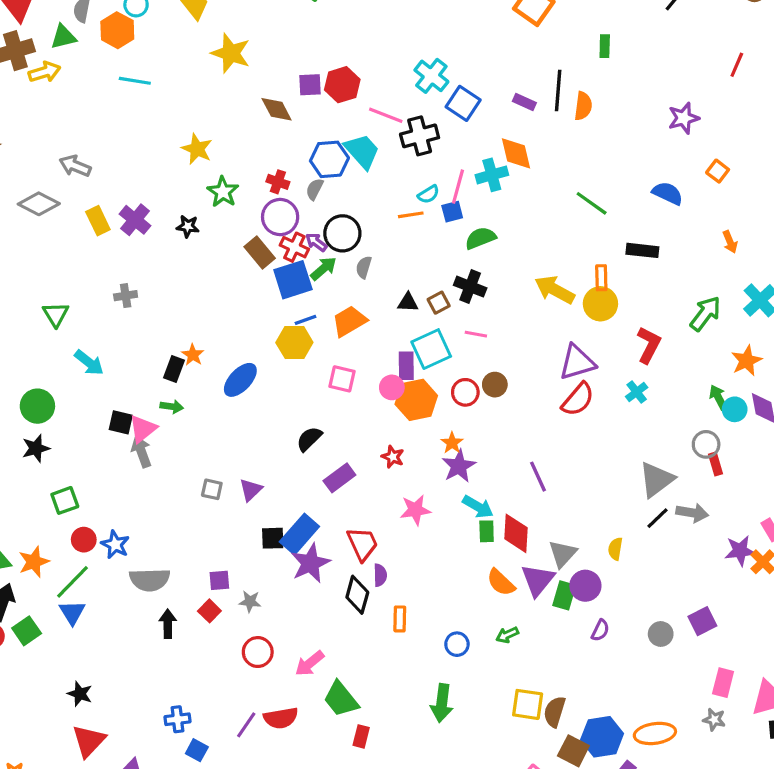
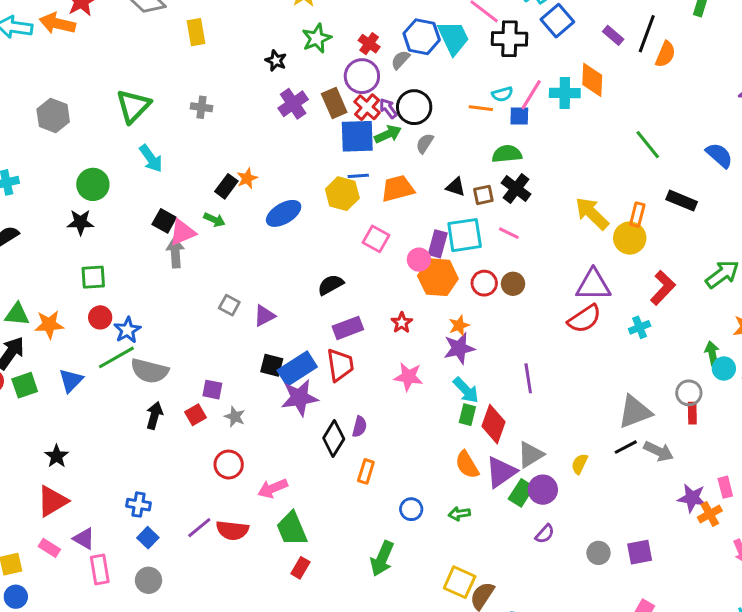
purple cross: (135, 220) -> (293, 104), moved
green semicircle: (480, 238) -> (507, 154), moved
green triangle: (56, 314) -> (133, 106), size x1.4
red trapezoid: (362, 544) -> (340, 365), moved
green line: (72, 582) -> (116, 357), moved

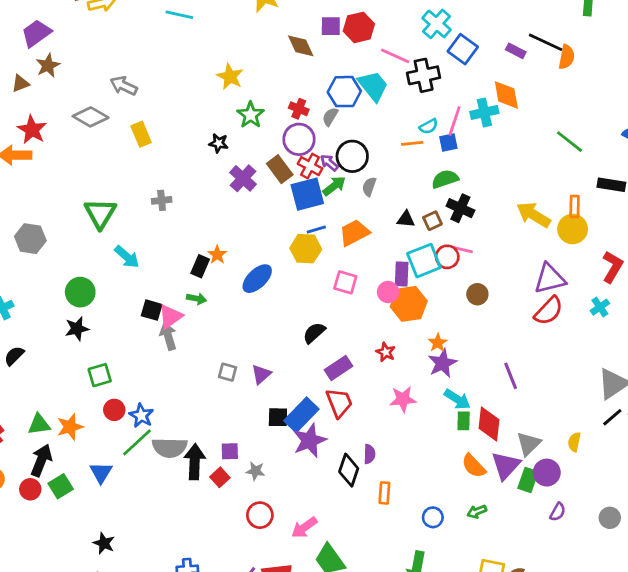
black line: (647, 34) -> (546, 42), turned -72
red circle: (484, 283) -> (447, 257), moved
black arrow: (154, 416) -> (195, 462), moved, size x1.4

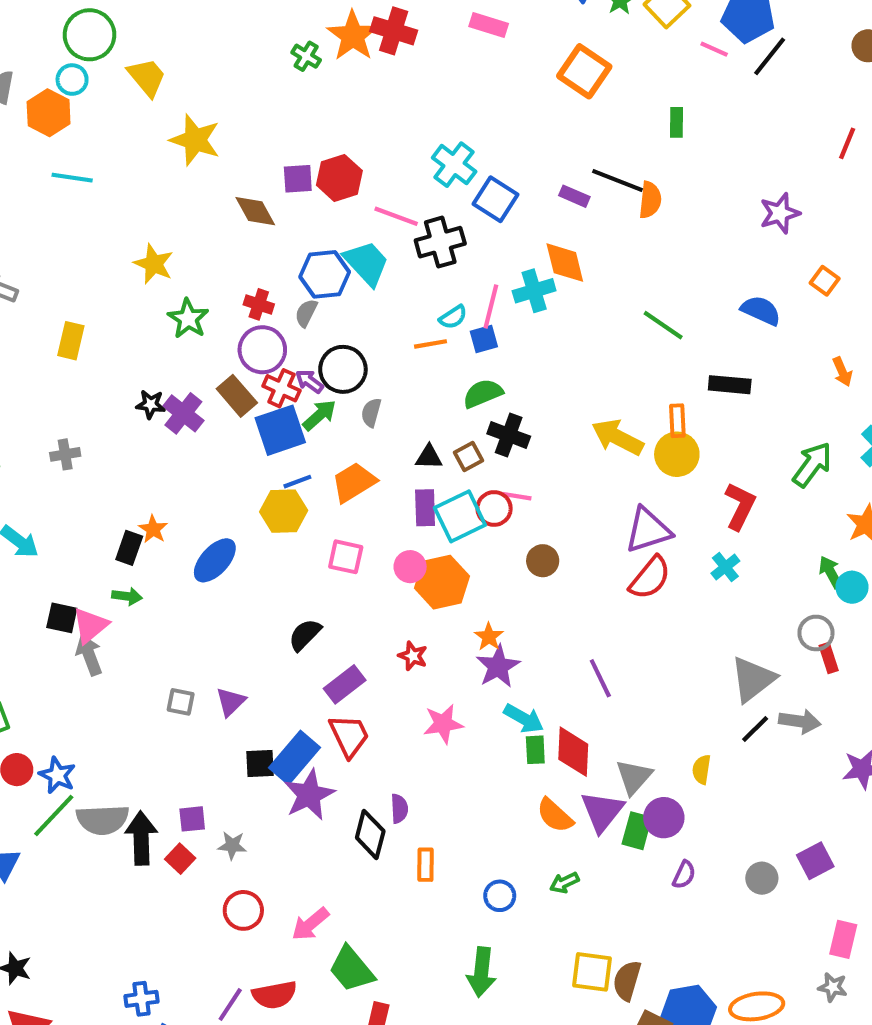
yellow rectangle: (141, 134) -> (71, 341), moved, turned 40
black star: (219, 143) -> (151, 404), moved
purple rectangle: (402, 274) -> (425, 508), moved

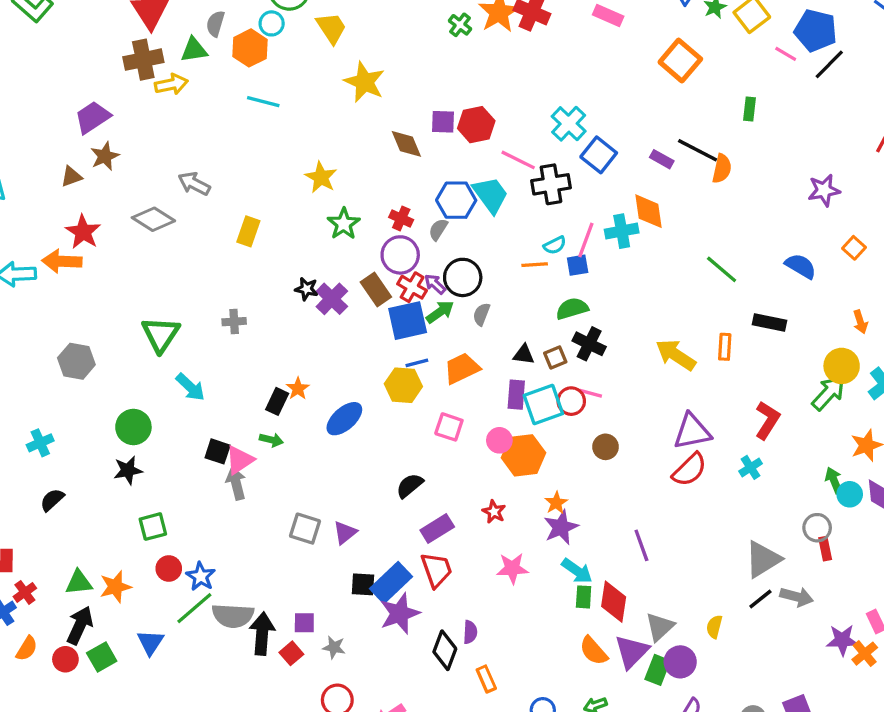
yellow circle: (677, 454) -> (842, 366), moved
gray square: (181, 702) -> (305, 529), size x1.4
orange rectangle: (426, 865) -> (486, 679), turned -30

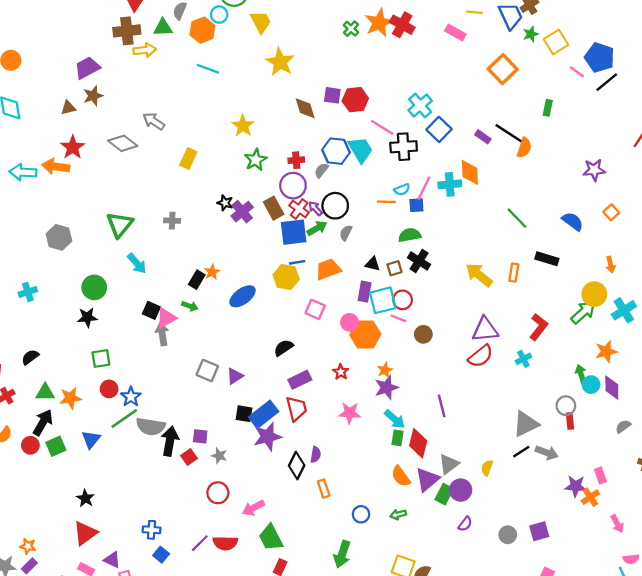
red cross: (401, 219) -> (296, 160), turned -35
pink line: (591, 393) -> (398, 318), moved
black semicircle: (52, 500) -> (30, 357), moved

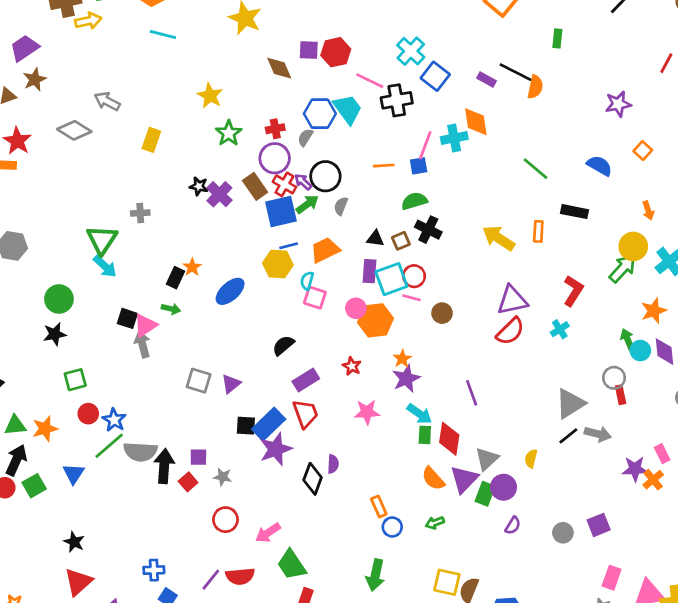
cyan semicircle: (402, 190) -> (307, 281), moved, turned 133
green triangle: (120, 225) -> (102, 240), moved
orange rectangle: (324, 489) -> (379, 506), moved

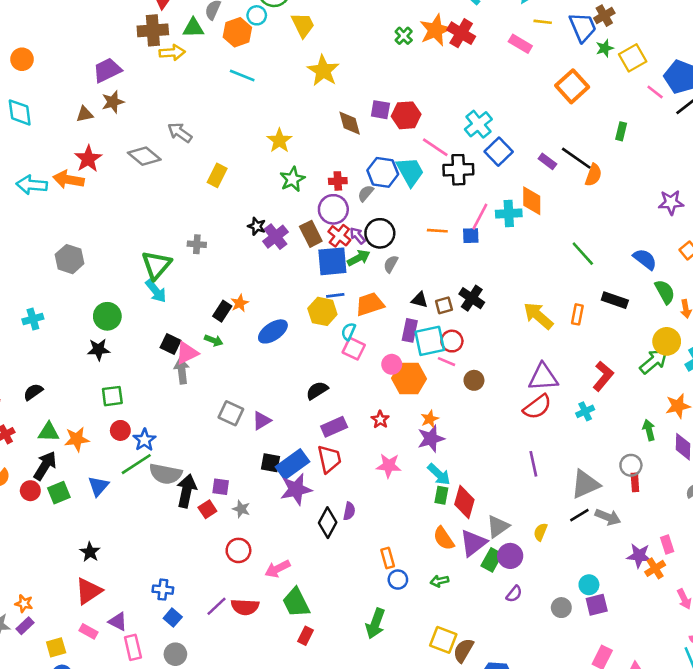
green semicircle: (414, 201) -> (665, 292), moved, turned 70
cyan circle: (640, 351) -> (589, 585), moved
purple line: (472, 393) -> (533, 464), moved

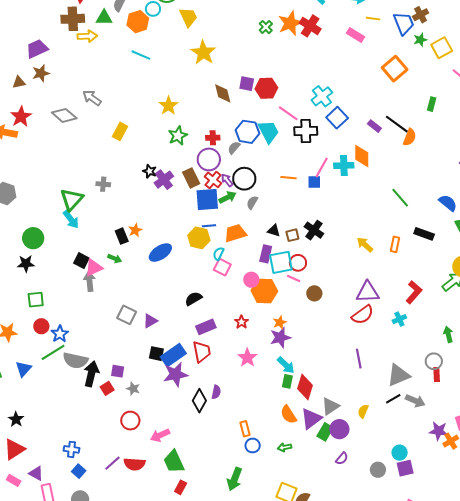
black rectangle: (222, 311) -> (122, 236), turned -56
yellow arrow: (538, 316) -> (365, 245), size x0.7
pink star: (389, 466) -> (247, 358), turned 30

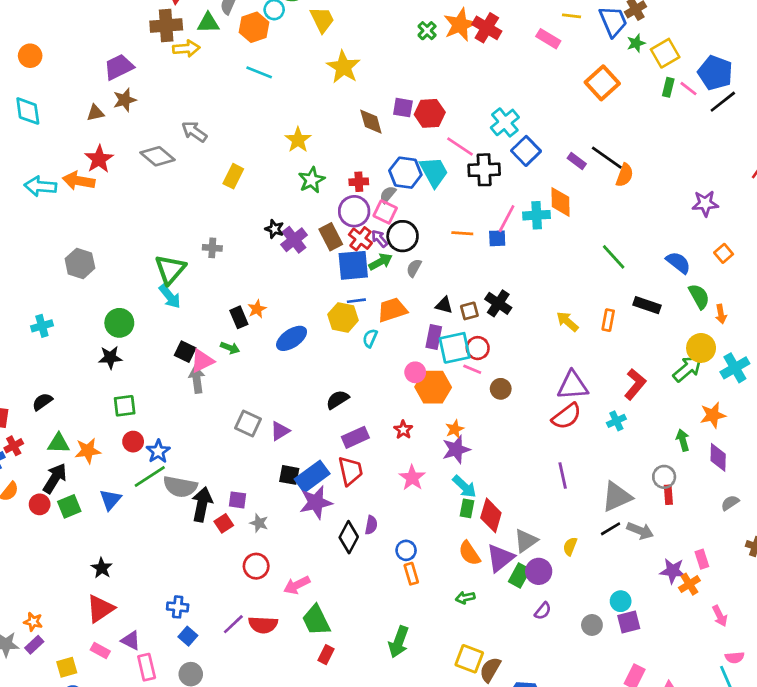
green rectangle: (432, 104) -> (668, 87), moved
pink square: (222, 267) -> (385, 212), moved
blue circle: (253, 445) -> (406, 550), moved

